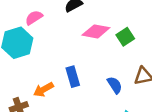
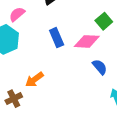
pink diamond: (96, 31) -> (87, 41), moved
blue rectangle: (73, 77) -> (57, 38), moved

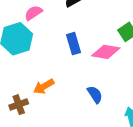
blue semicircle: (100, 67) -> (95, 95), moved

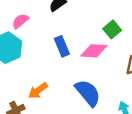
blue semicircle: (95, 95) -> (88, 93), size x1.6

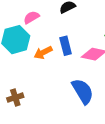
orange arrow: (38, 91) -> (43, 53), moved

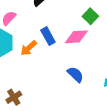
blue semicircle: (83, 91) -> (75, 74), size x0.7

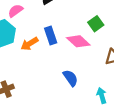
pink diamond: (76, 37) -> (78, 41), turned 35

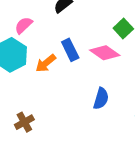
blue semicircle: (70, 78) -> (101, 99), turned 60

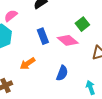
orange arrow: (46, 63) -> (28, 64), moved

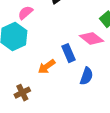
blue rectangle: (43, 36) -> (68, 53), moved

